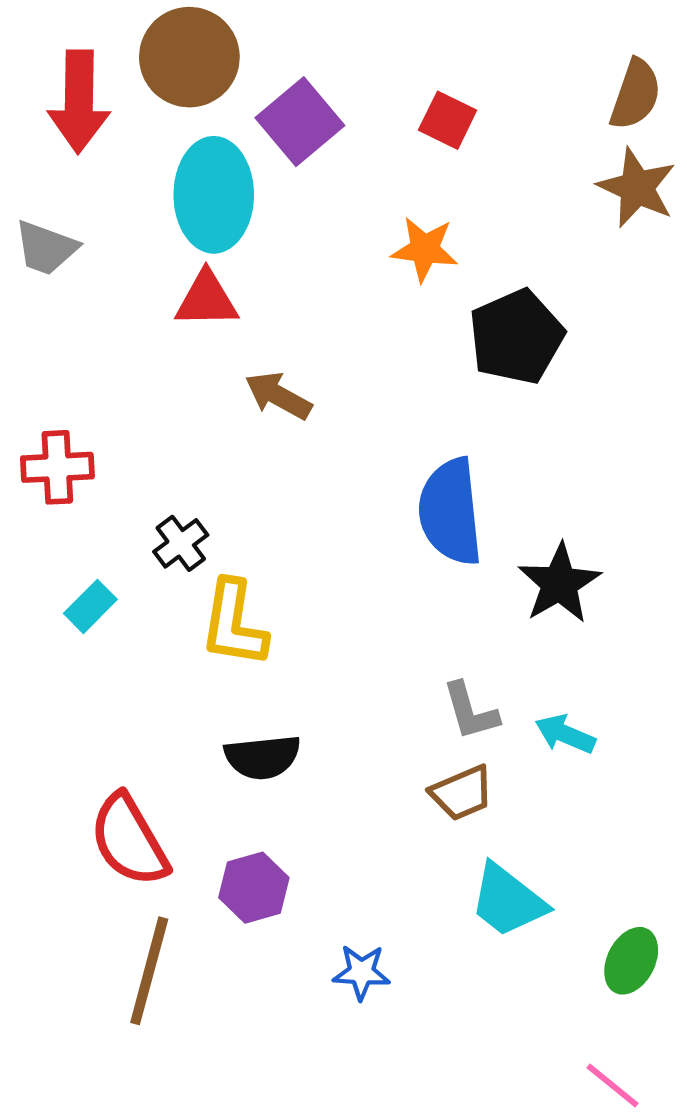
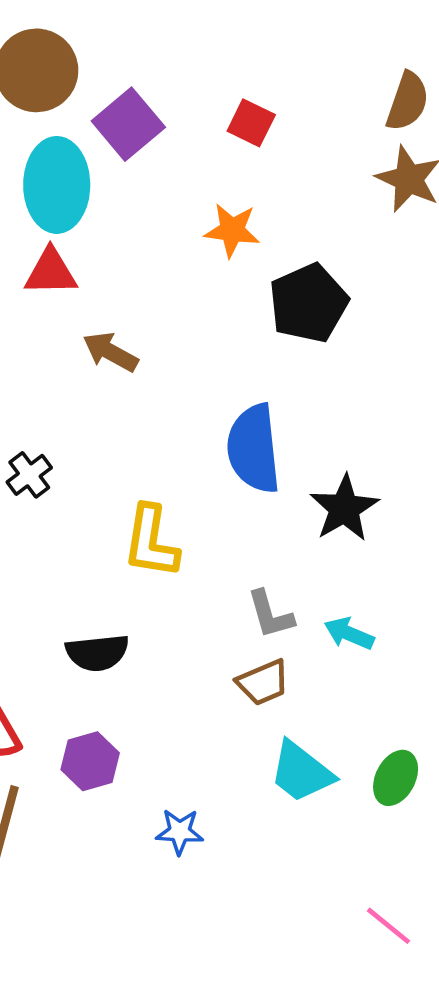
yellow L-shape: (234, 624) -> (151, 542), moved
green ellipse: (631, 961) -> (396, 778), moved

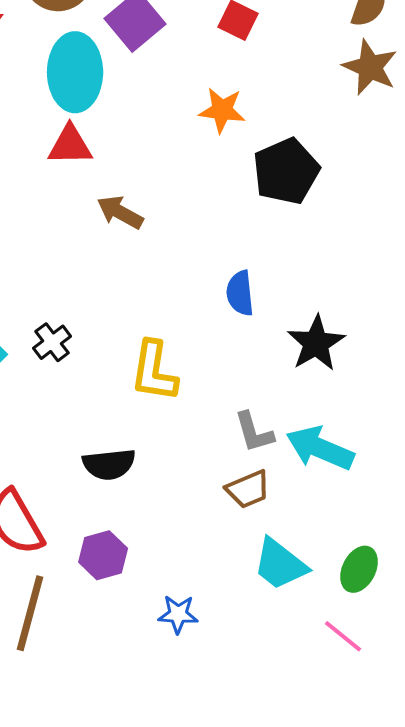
blue semicircle: (254, 449) -> (240, 293), size x0.6
black cross: (29, 475) -> (52, 342), moved
cyan arrow: (349, 634) -> (320, 448), size x1.6
pink line: (388, 926) -> (343, 636), moved

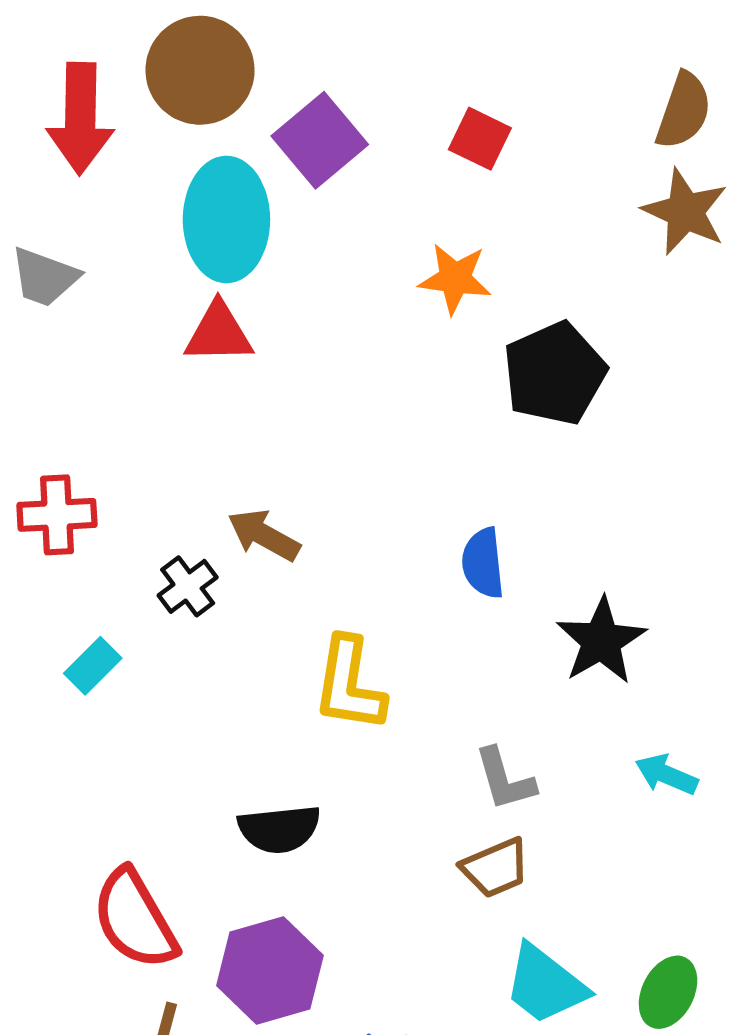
brown arrow: (120, 212) -> (264, 535), moved
black cross: (52, 342) -> (188, 586), moved
cyan arrow: (320, 448) -> (666, 775), moved, size x0.6
purple hexagon: (103, 555) -> (270, 970), size x1.4

